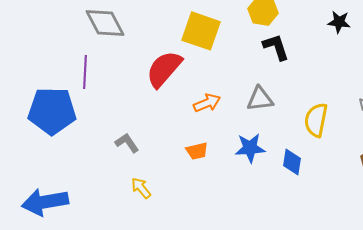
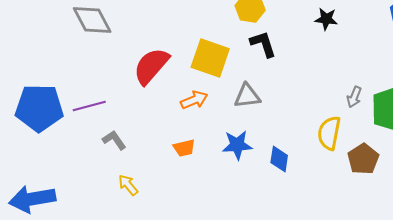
yellow square: (201, 31) -> (210, 58), moved
purple line: (85, 72) -> (89, 106), moved, turned 72
yellow semicircle: (316, 120) -> (329, 133), moved

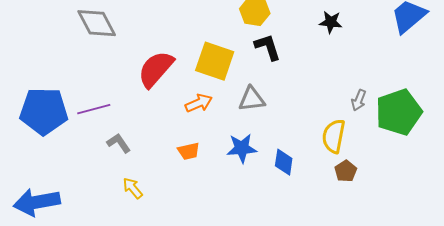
brown pentagon: (363, 159) -> (346, 171), moved, size x0.7

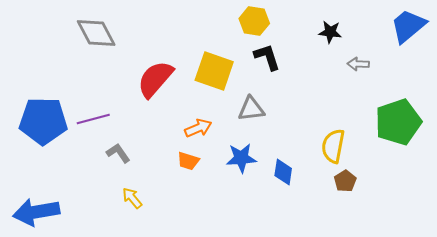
gray arrow: (359, 100) -> (358, 64), moved, turned 70
orange arrow: (199, 103) -> (198, 128), moved
orange trapezoid: (189, 151) -> (188, 161), turned 30

